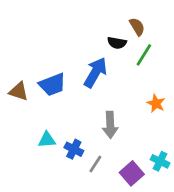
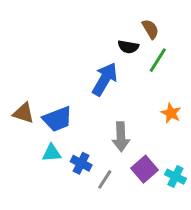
blue trapezoid: (52, 85) -> (57, 119), moved
brown triangle: (19, 91) -> (24, 113), moved
purple square: (132, 173) -> (144, 169), moved

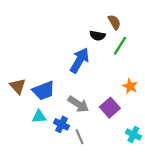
brown triangle: (24, 113) -> (18, 86), turned 30
gray arrow: (121, 137) -> (78, 104), moved, turned -55
purple square: (144, 169) -> (110, 108), moved
gray line: (105, 179) -> (79, 137), turned -56

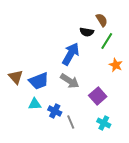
orange star: (130, 86) -> (116, 65), moved
gray arrow: (78, 104) -> (70, 81), moved
cyan cross: (133, 135) -> (104, 123), moved

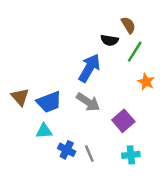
blue cross: (55, 111) -> (67, 150), moved
cyan cross: (104, 123) -> (131, 155), turned -32

